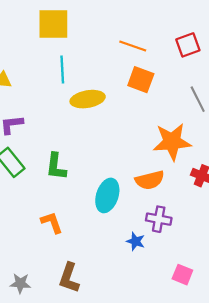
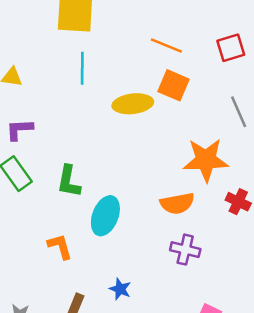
yellow ellipse: (88, 99) -> (133, 104), moved
cyan ellipse: (107, 195) -> (105, 216), moved
blue star: (136, 241) -> (120, 289), moved

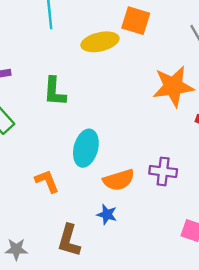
green L-shape: (69, 181) -> (55, 92), moved
orange semicircle: (177, 203) -> (119, 180), moved

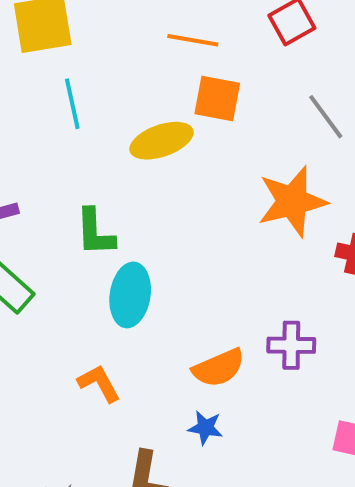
cyan ellipse: (86, 148) -> (130, 295), moved

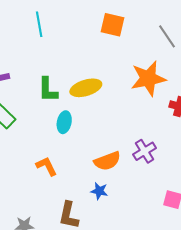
yellow ellipse: (162, 141) -> (86, 88), moved
cyan ellipse: (130, 295) -> (64, 122), size x0.7
purple cross: (291, 345) -> (145, 151), turned -35

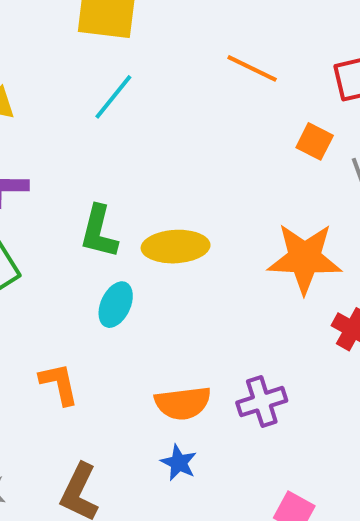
cyan line: (39, 24) -> (113, 97), turned 35
orange square: (113, 25) -> (315, 141), moved, size x0.7
blue star: (99, 191) -> (179, 463), moved

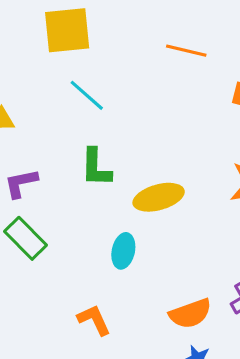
cyan line: (113, 97) -> (87, 95), turned -75
green L-shape: (99, 232) -> (96, 167), moved

